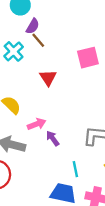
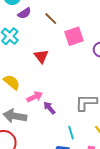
purple semicircle: (33, 26) -> (24, 13), turned 32
brown line: (38, 40) -> (51, 19), moved

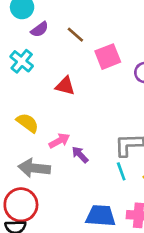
red triangle: (41, 56) -> (65, 86), turned -35
cyan line: (71, 133) -> (121, 171), moved

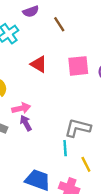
pink square: (108, 57) -> (78, 66), moved
purple arrow: (80, 155) -> (26, 123), moved

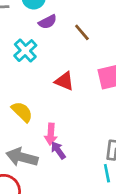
pink arrow: (21, 108) -> (51, 134), turned 114

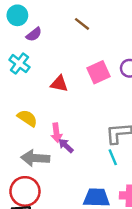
brown line: (82, 32) -> (82, 24), moved

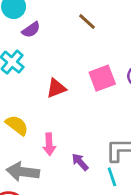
red triangle: (59, 84) -> (56, 88), turned -36
purple arrow: (66, 146) -> (80, 162), moved

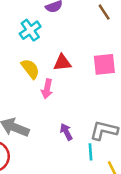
yellow semicircle: (17, 125) -> (30, 69), moved
pink arrow: (49, 144) -> (47, 89), moved

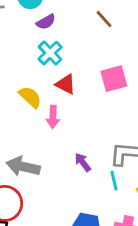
cyan cross: (30, 30) -> (50, 53), moved
red triangle: (62, 63) -> (66, 84), turned 42

